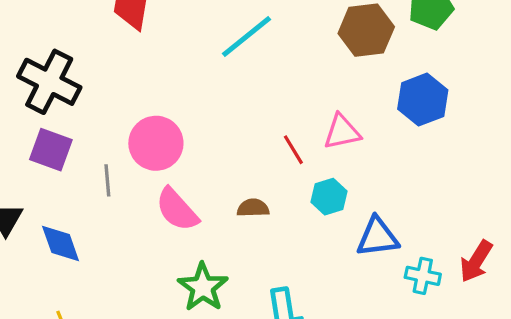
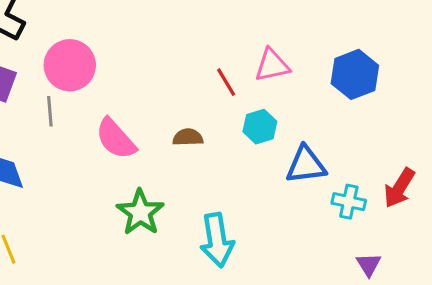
blue hexagon: (423, 100) -> (355, 74), moved
pink circle: (156, 143) -> (70, 65), moved

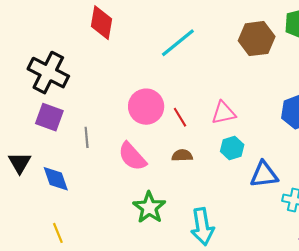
pink circle: (70, 65) -> (146, 107), moved
pink triangle: (272, 65) -> (224, 113), moved
red line: (226, 82) -> (180, 117), moved

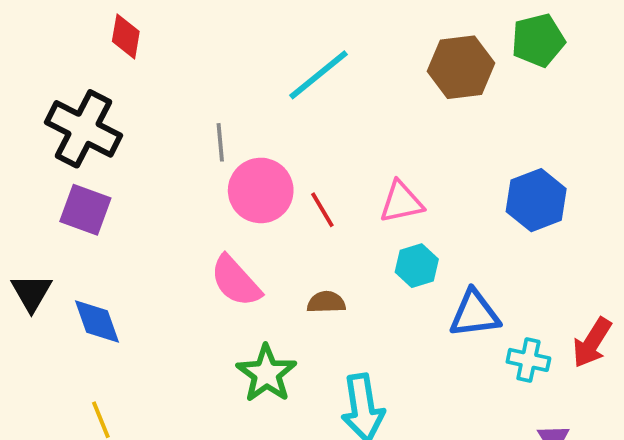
red diamond: (101, 23) -> (126, 36), moved, size x0.7
gray line: (87, 137) -> (220, 142), moved
brown semicircle: (182, 155) -> (326, 302), moved

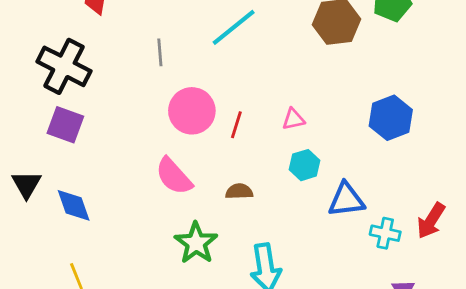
gray line: (220, 142) -> (160, 52), moved
pink triangle: (401, 202) -> (293, 119), size x0.7
red line: (322, 210) -> (236, 125), turned 48

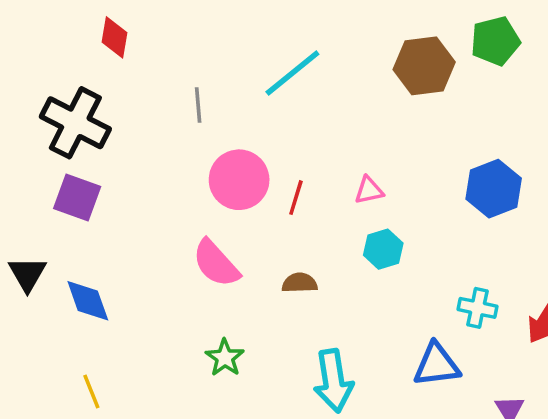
blue triangle: (346, 200) -> (437, 365), moved
cyan cross: (385, 233) -> (478, 308), moved
green star: (196, 243) -> (225, 358), moved, size x0.7

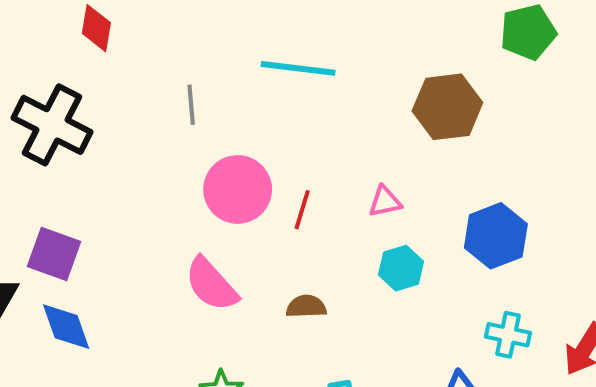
brown hexagon: (424, 66) -> (447, 107), moved
cyan line: (292, 73) -> (298, 68), turned 46
blue hexagon: (494, 189) -> (496, 236), moved
purple square: (77, 198) -> (54, 254), moved

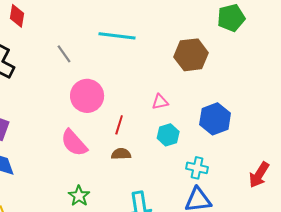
gray line: (191, 105) -> (64, 54), turned -30
red line: (302, 210) -> (119, 125), moved
cyan cross: (508, 335) -> (197, 168), moved

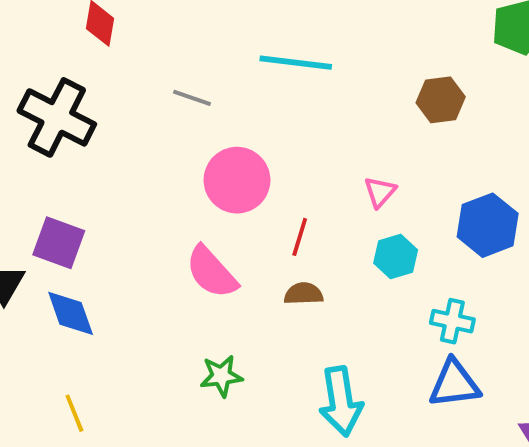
gray line: (64, 54) -> (192, 98), turned -36
brown hexagon: (191, 55) -> (441, 100), size x0.7
pink triangle: (160, 102) -> (380, 192), turned -36
green star: (79, 196) -> (221, 376), turned 30

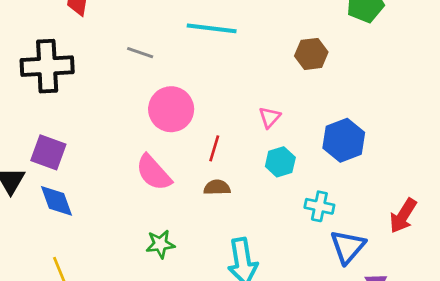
black cross: (57, 117) -> (47, 66), turned -30
blue triangle: (454, 384) -> (348, 247), moved, turned -42

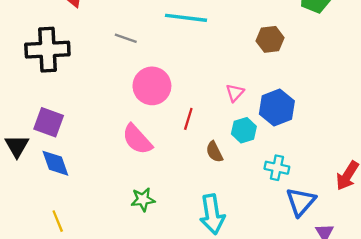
blue hexagon: (344, 140) -> (277, 108), moved
brown semicircle: (217, 187) -> (214, 152), moved, turned -115

